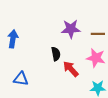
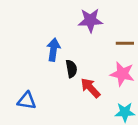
purple star: (71, 29) -> (90, 20), moved
blue arrow: (13, 39) -> (53, 50), moved

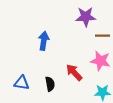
purple star: (90, 20) -> (86, 17), moved
black semicircle: (71, 69) -> (50, 84), moved

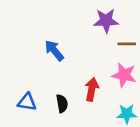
blue arrow: (44, 41) -> (54, 50), turned -48
red arrow: (74, 72) -> (92, 89), turned 54

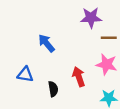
red arrow: (92, 89) -> (79, 77), turned -30
blue triangle: (27, 102) -> (25, 74), moved

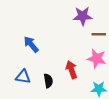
blue arrow: (46, 43) -> (31, 44), moved
blue triangle: (25, 74) -> (23, 77), moved

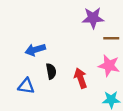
blue arrow: (31, 44) -> (35, 50), turned -66
black semicircle: (48, 81) -> (51, 71), moved

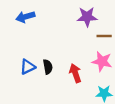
blue arrow: (35, 50) -> (25, 17), moved
blue triangle: (26, 86) -> (28, 67), moved, turned -35

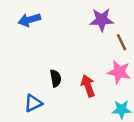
brown line: (104, 36) -> (122, 42), turned 64
blue triangle: (28, 67) -> (33, 103), moved

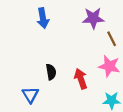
blue arrow: (29, 20) -> (43, 18), moved, turned -84
blue triangle: (33, 103) -> (30, 95), turned -36

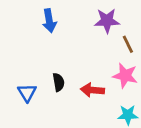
red arrow: (81, 79) -> (93, 90), turned -66
blue triangle: (30, 95) -> (27, 93), moved

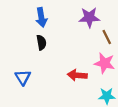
black semicircle: (58, 82) -> (41, 42), moved

